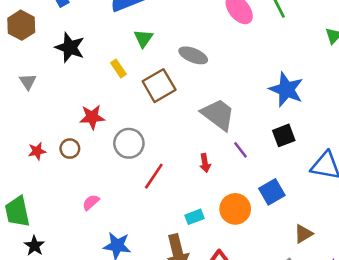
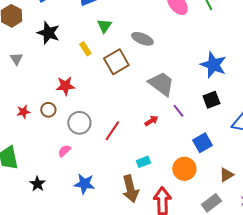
gray circle: (129, 143) -> (79, 123), moved
red arrow: (205, 163) -> (151, 121), turned -112
orange circle: (235, 209) -> (184, 169), moved
black star: (34, 246) -> (37, 184), moved

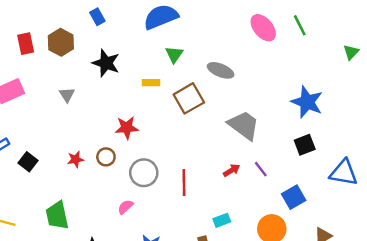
yellow rectangle: (85, 49) -> (151, 83), turned -56
purple line: (178, 111) -> (261, 169), moved
red line: (112, 131) -> (184, 183), turned -35

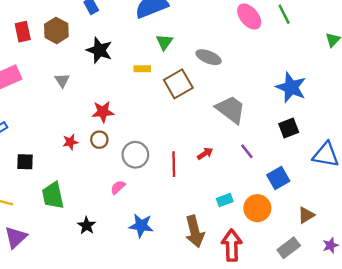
red star: (127, 128) -> (103, 112), moved
black square: (28, 162) -> (25, 162), moved, turned -36
red arrow: (232, 170) -> (205, 154), moved
cyan rectangle: (222, 220) -> (225, 200), moved

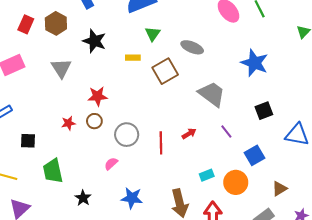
red rectangle: (23, 32) -> (26, 24), turned 36
gray triangle: (62, 80) -> (61, 68), size x1.5
blue star: (291, 87) -> (254, 63), moved

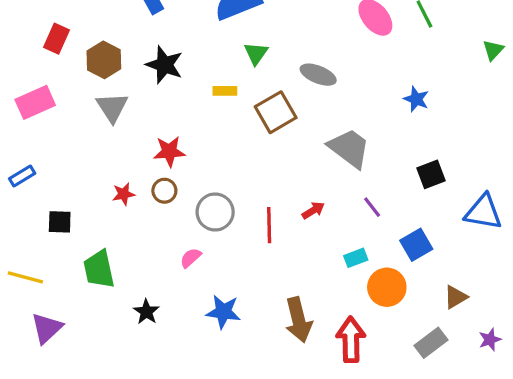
brown hexagon: (56, 23) -> (104, 60), moved
blue star: (254, 63) -> (416, 99), size x0.6
cyan rectangle: (207, 175) -> (356, 258), moved

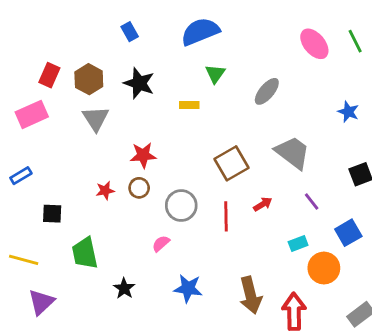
red rectangle: (56, 39) -> (49, 75), moved
gray ellipse: (318, 75) -> (267, 91), turned -72
brown square: (276, 112) -> (231, 163), moved

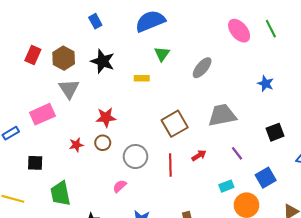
pink rectangle: (32, 114) -> (42, 114), moved
gray trapezoid: (293, 153) -> (222, 115), turned -48

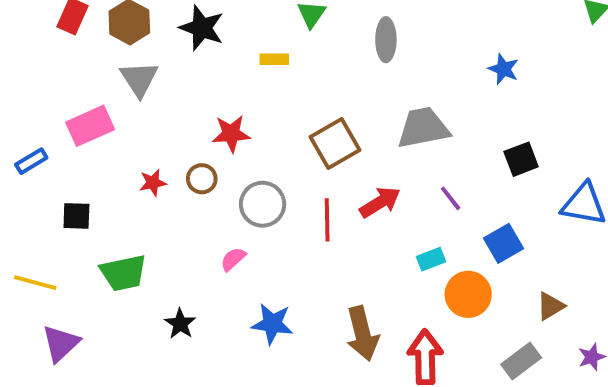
gray ellipse: (202, 68) -> (386, 40), turned -40
red star: (106, 117) -> (231, 134), moved
red arrow: (199, 155) -> (380, 202), size x1.5
green trapezoid: (60, 193) -> (123, 273), turned -90

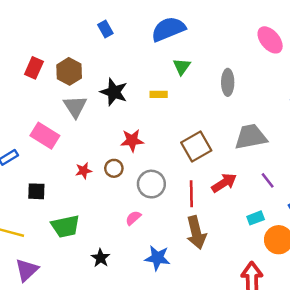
black star: (202, 28) -> (114, 92), moved
pink rectangle: (90, 126) -> (45, 136), turned 56
brown arrow: (362, 334) -> (196, 232), moved

